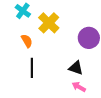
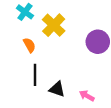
black triangle: (76, 68) -> (57, 89), moved

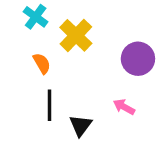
black triangle: (57, 89) -> (81, 125), turned 49
pink arrow: (87, 96) -> (124, 107), moved

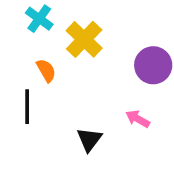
black line: (50, 105) -> (27, 107), moved

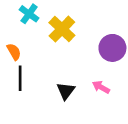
orange semicircle: (46, 70) -> (14, 52), moved
black triangle: (89, 140) -> (66, 91), moved

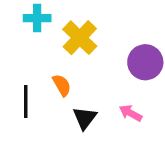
cyan cross: (29, 14) -> (37, 18), turned -36
orange semicircle: (14, 52) -> (62, 85), moved

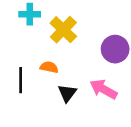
orange semicircle: (62, 85) -> (49, 67), turned -48
pink arrow: (131, 113) -> (103, 89), size x1.5

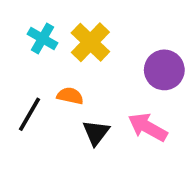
cyan cross: (30, 14) -> (42, 39), moved, turned 30
black line: (21, 80) -> (29, 114), turned 30

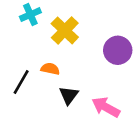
cyan cross: (42, 39) -> (30, 15), moved, turned 36
pink arrow: (148, 127) -> (106, 107), moved

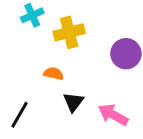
yellow cross: (65, 30) -> (69, 32), turned 32
black line: (21, 82) -> (19, 115), moved

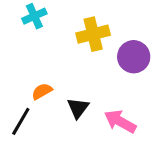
yellow cross: (69, 32) -> (93, 34), moved
orange semicircle: (54, 74) -> (42, 91), moved, turned -42

